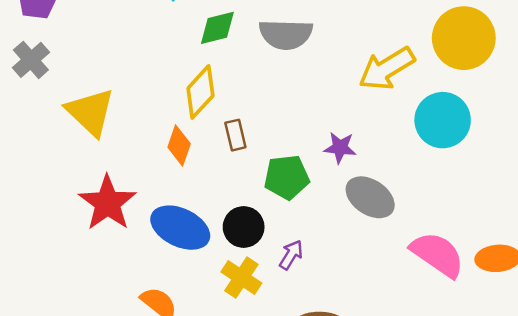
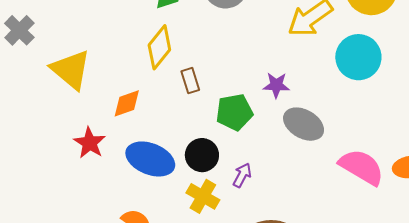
orange diamond: (179, 145) -> (127, 103), moved, turned 56
red star: (107, 203) -> (90, 143), size x0.7

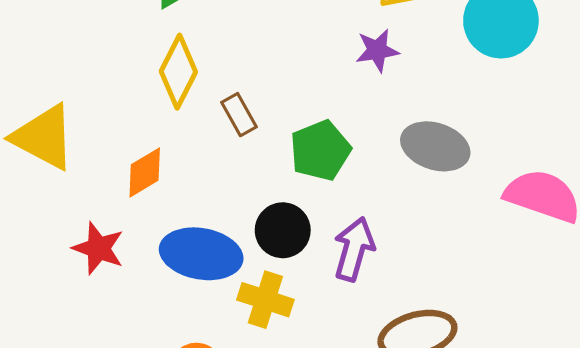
purple star: (276, 85) -> (377, 50), moved
purple arrow: (242, 175) -> (354, 249), size x1.5
yellow cross: (203, 196) -> (265, 300), moved

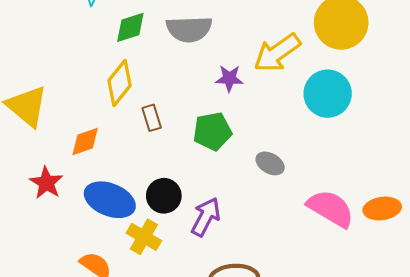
purple star: (377, 50) -> (229, 78), moved
gray ellipse: (435, 146) -> (270, 163), size x0.7
green pentagon: (320, 150) -> (212, 131), moved

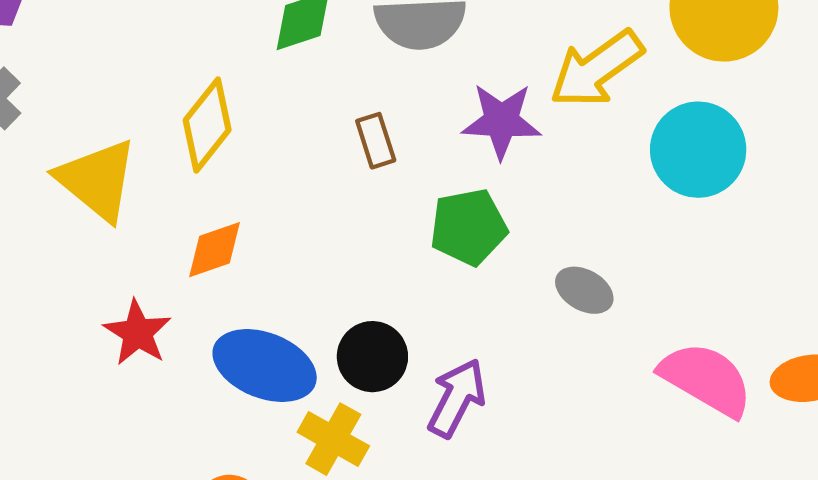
purple star: (229, 78) -> (501, 121), size x1.4
yellow diamond: (120, 83) -> (207, 125), moved
brown rectangle: (152, 118) -> (376, 141), moved

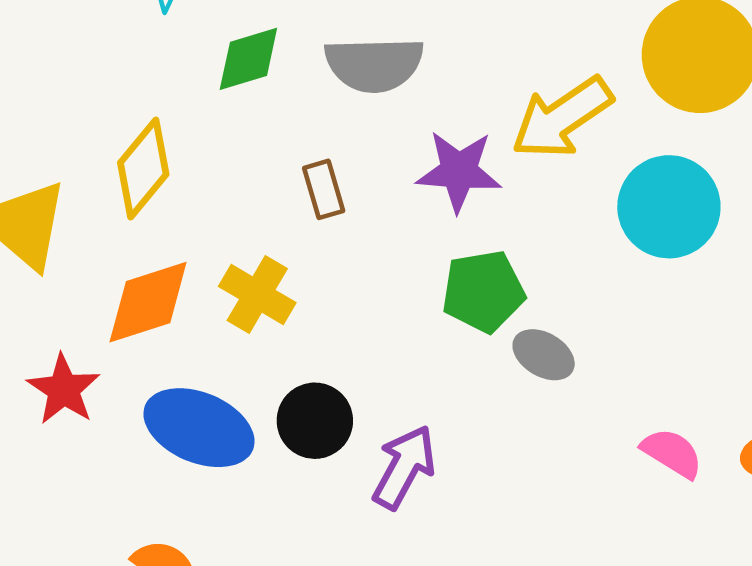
green pentagon: (468, 227) -> (483, 291), moved
orange diamond: (214, 250) -> (148, 302), size x1.4
pink semicircle: (706, 379) -> (672, 453), size x0.6
yellow cross: (333, 439) -> (257, 295), moved

